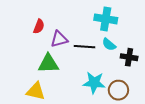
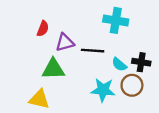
cyan semicircle: (109, 44) -> (119, 64), moved
brown circle: (118, 90) -> (132, 85), moved

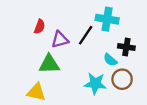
black line: (93, 51) -> (86, 35), moved, turned -60
black cross: (141, 62) -> (126, 47), moved

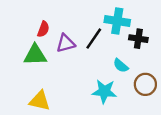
black cross: (126, 47) -> (138, 39), moved
green triangle: (49, 64) -> (35, 55), moved
brown circle: (122, 79) -> (145, 84), moved

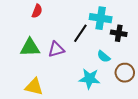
red semicircle: (43, 29) -> (37, 11), moved
purple triangle: (66, 43) -> (56, 49), moved

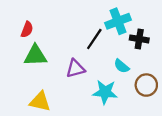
red semicircle: (37, 11) -> (27, 30), moved
cyan cross: (101, 18) -> (118, 21), turned -30
purple triangle: (56, 49) -> (75, 68), moved

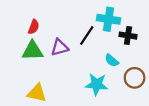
cyan cross: (118, 21) -> (108, 19), turned 30
red semicircle: (27, 30) -> (34, 27), moved
purple triangle: (75, 68) -> (60, 47), moved

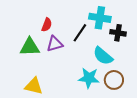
red semicircle: (34, 27) -> (47, 25), moved
cyan semicircle: (112, 60) -> (103, 56), size x1.5
brown circle: (135, 78) -> (114, 80), moved

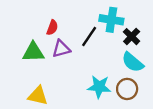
black cross: (118, 33) -> (132, 37), turned 35
cyan semicircle: (103, 56) -> (133, 62), moved

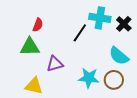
red semicircle: (52, 28) -> (38, 25), moved
black cross: (132, 37) -> (124, 24), moved
purple triangle: (61, 49) -> (55, 64), moved

